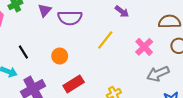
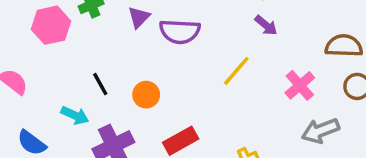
orange circle: (60, 56) -> (146, 95), moved

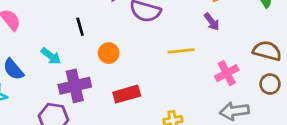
yellow line: (236, 71) -> (181, 51), turned 30
black line: (100, 84) -> (80, 27), moved

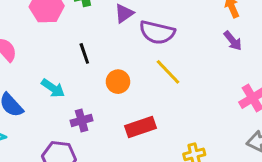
yellow line: (181, 51) -> (168, 72), moved, turned 55
purple cross: (75, 86) -> (82, 120), size x0.6

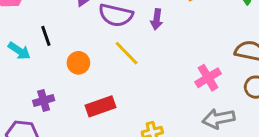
purple arrow: (233, 41) -> (157, 19), moved, turned 48
cyan arrow: (53, 88) -> (19, 51), moved

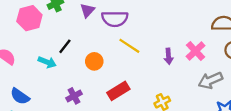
purple arrow: (157, 19) -> (169, 56), moved
black line: (46, 36) -> (65, 46), turned 70

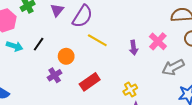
purple semicircle: (115, 19) -> (82, 16), turned -55
cyan arrow: (47, 62) -> (15, 46), moved
purple cross: (74, 96) -> (55, 75), moved

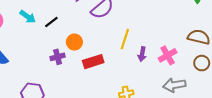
yellow line: (97, 40) -> (125, 39), moved, turned 60
red rectangle: (90, 82) -> (93, 62), moved

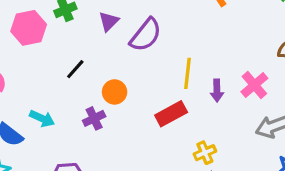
cyan arrow: (28, 17) -> (42, 118), moved
red rectangle: (93, 62) -> (171, 114), moved

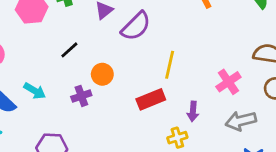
purple arrow: (217, 90) -> (193, 111), moved

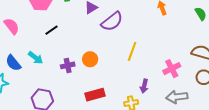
black line: (69, 50) -> (52, 30), moved
orange circle: (102, 74) -> (90, 59), moved
red rectangle: (151, 99) -> (95, 95), moved

